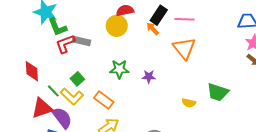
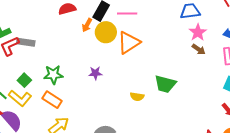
yellow circle: (117, 26) -> (106, 32), moved
orange arrow: (153, 29) -> (87, 25), moved, turned -104
orange triangle: (184, 48) -> (129, 43), turned 40
green star: (119, 69) -> (53, 75), moved

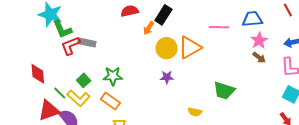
pink line: (127, 13) -> (219, 27), moved
yellow circle: (106, 32) -> (167, 48), moved
purple star: (95, 73) -> (167, 77), moved
yellow semicircle: (137, 97) -> (195, 112), moved

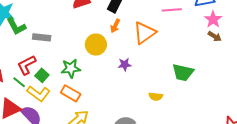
orange arrow: (149, 28) -> (115, 26), moved
red L-shape: (70, 46) -> (27, 65), moved
yellow circle: (167, 48) -> (96, 45), moved
green line: (60, 93) -> (19, 82), moved

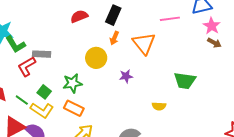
orange triangle: (145, 33) -> (144, 43), turned -30
red L-shape: (27, 65) -> (27, 66), moved

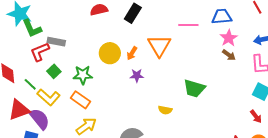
orange arrow: (114, 38) -> (132, 53), moved
green square: (44, 92) -> (54, 71), moved

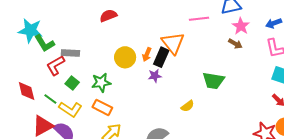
black rectangle: (133, 13) -> (161, 57), moved
brown arrow: (229, 55) -> (235, 44), moved
yellow semicircle: (165, 110) -> (188, 106), turned -40

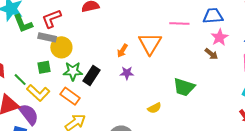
yellow circle: (125, 57) -> (61, 47), moved
black rectangle: (161, 57) -> (92, 76), moved
red L-shape: (55, 65) -> (51, 19), moved
green square: (72, 83) -> (44, 67), turned 32

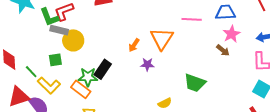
green L-shape: (23, 24) -> (49, 17), moved
green star: (73, 71) -> (88, 77), moved
purple star: (127, 73) -> (147, 64), moved

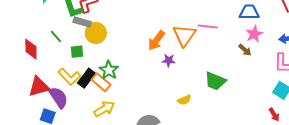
pink line: (192, 19) -> (208, 27), moved
orange arrow: (134, 45) -> (156, 40), size x1.5
black rectangle: (103, 69) -> (86, 78), moved
green line: (31, 72) -> (56, 36), moved
green star: (88, 77) -> (109, 70), turned 30

